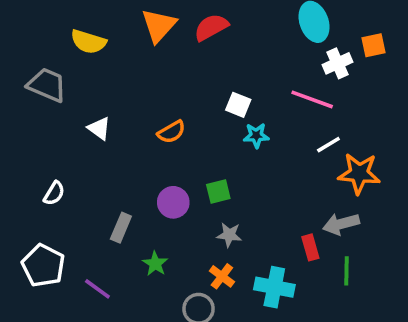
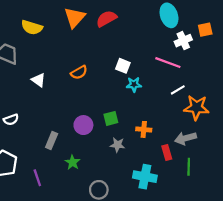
orange semicircle: (171, 132) -> (79, 72), moved
white semicircle: (54, 193) -> (11, 120), turned 40
orange cross: (222, 276) -> (144, 129), moved, turned -32
purple line: (97, 289) -> (37, 178), turned 35

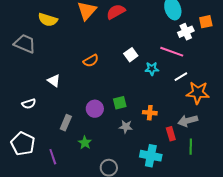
white square: (123, 66) -> (131, 55), turned 32
white triangle: (38, 80) -> (54, 81), moved
cyan star: (134, 84) -> (152, 69), moved

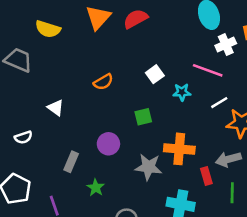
green square: (120, 103) -> (143, 117), moved
orange cross: (150, 113) -> (179, 149), size x1.6
gray star: (126, 127) -> (148, 167), size x1.5

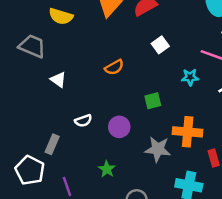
white square: (155, 74) -> (160, 45), moved
white triangle: (56, 108) -> (58, 80), moved
white semicircle: (23, 137) -> (83, 121), moved
gray rectangle: (71, 162) -> (52, 144), moved

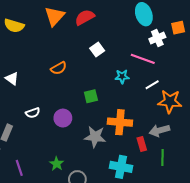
green star: (107, 169) -> (57, 164), moved

